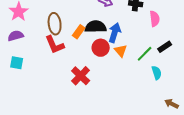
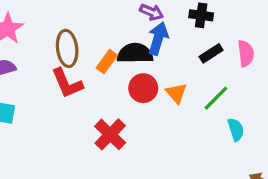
pink semicircle: (155, 19) -> (246, 53), moved
blue arrow: (115, 33) -> (158, 39), moved
black rectangle: (165, 47) -> (211, 53), moved

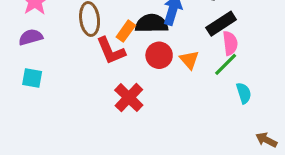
black rectangle: (211, 53) -> (221, 24), size x1.4
pink semicircle: (246, 53) -> (230, 43), moved
red L-shape: (67, 83) -> (111, 51), moved

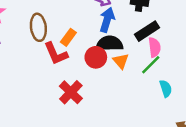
black semicircle: (152, 24) -> (110, 44), moved

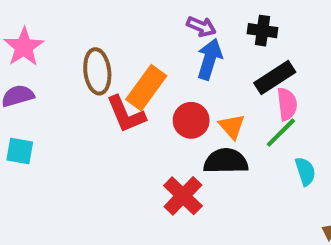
orange rectangle: (68, 37) -> (146, 88), size x1.5
black semicircle: (110, 44) -> (226, 161), moved
red cross: (71, 92) -> (183, 196), moved

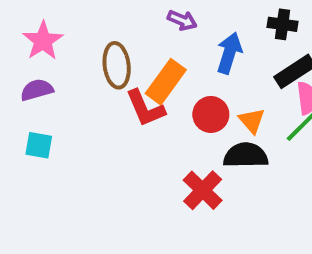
purple arrow: (201, 27) -> (182, 20), moved

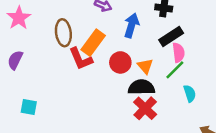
purple semicircle: (37, 90) -> (15, 60), moved, turned -48
cyan square: (39, 145) -> (29, 107), moved
red cross: (203, 190) -> (145, 108), moved

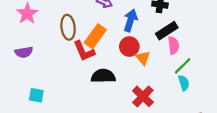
purple semicircle: (15, 60) -> (24, 52), turned -126
red circle: (120, 62) -> (129, 47), moved
green line: (175, 70) -> (183, 66), moved
black semicircle: (141, 87) -> (103, 76), moved

